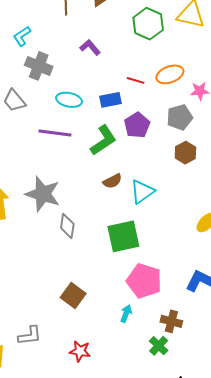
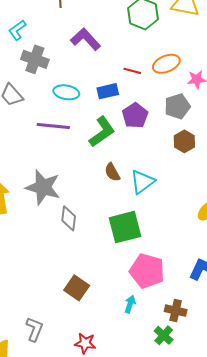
purple L-shape: (90, 47) -> (86, 39), size x1.4
brown semicircle: (112, 181) -> (112, 172), turned 90
gray L-shape: (30, 336) -> (34, 329), turned -60

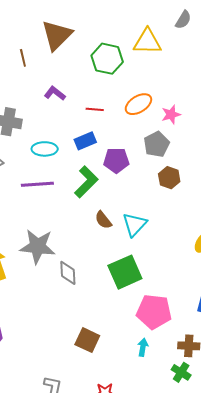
purple L-shape: (86, 39) -> (55, 93), size x0.7
red line: (132, 71) -> (95, 109), moved
purple pentagon: (135, 115) -> (116, 160), turned -30

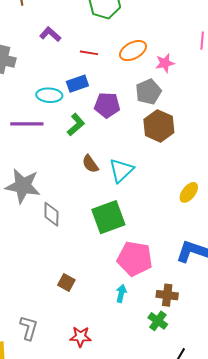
cyan ellipse: (45, 149) -> (49, 95), moved
brown hexagon: (169, 178) -> (159, 126), size x1.4
green L-shape: (86, 182) -> (76, 125), size x0.7
brown square: (87, 340) -> (66, 283), size x0.7

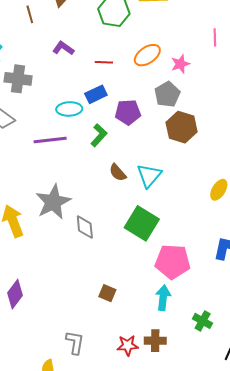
gray star: (23, 186) -> (53, 202), turned -30
green square: (108, 217) -> (142, 223), turned -32
cyan arrow: (121, 293) -> (163, 298), size x1.4
brown cross: (167, 295) -> (155, 341), moved

